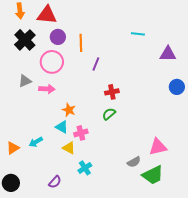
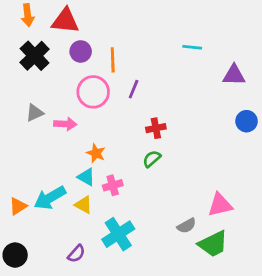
pink circle: (52, 62) -> (93, 92), moved
cyan arrow: (36, 142) -> (50, 198), size x1.6
yellow triangle: (69, 148) -> (83, 205), moved
cyan cross: (85, 168) -> (118, 234), size x1.6

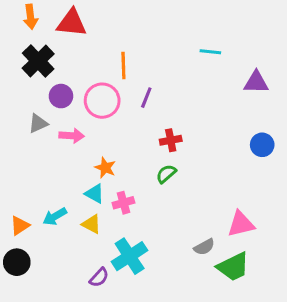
purple circle: (81, 51) -> (61, 96), moved
blue circle: (247, 121) -> (262, 145), moved
cyan arrow: (50, 198) -> (55, 216), size x0.7
purple semicircle: (76, 254) -> (99, 277), moved
black circle: (15, 255) -> (17, 262), moved

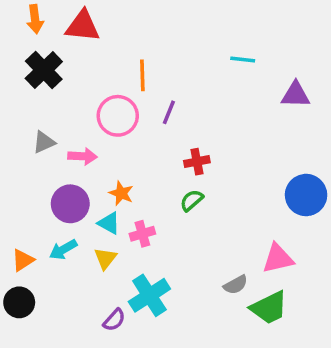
purple circle: (61, 96) -> (70, 204), moved, size x1.4
blue circle: (262, 145) -> (306, 195), moved, size x1.5
yellow triangle: (91, 224) -> (105, 258), turned 40

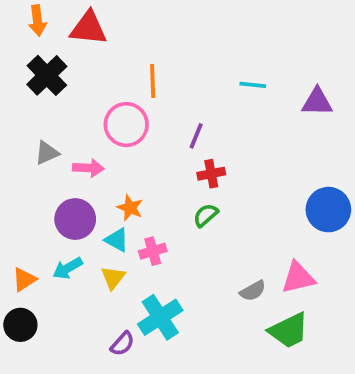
cyan line: (243, 60) -> (253, 85), moved
purple line: (169, 112) -> (196, 136), moved
gray semicircle: (236, 285) -> (253, 291), moved

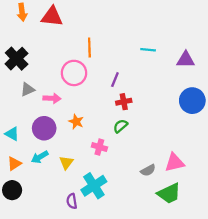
black cross: (47, 75) -> (17, 59), moved
blue circle: (328, 210) -> (192, 101), moved
cyan triangle: (117, 240) -> (12, 134), moved
pink cross: (153, 251) -> (99, 147), moved, turned 32
purple semicircle: (122, 344) -> (72, 201), turned 128

